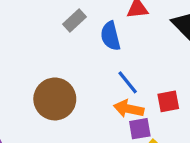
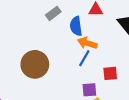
blue line: (128, 82) -> (84, 58), turned 63
orange arrow: (129, 109) -> (87, 43), moved

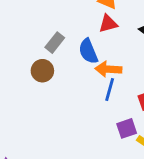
brown circle: (35, 64) -> (42, 71), moved, size x0.6

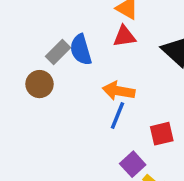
blue semicircle: (88, 51) -> (81, 50), moved
purple square: (127, 128) -> (133, 164), turned -30

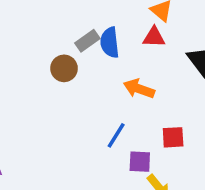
blue line: (117, 115) -> (116, 135), moved
purple square: (133, 164) -> (140, 162), turned 35

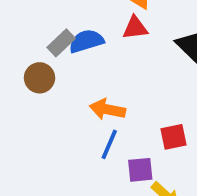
blue semicircle: (110, 42) -> (86, 41), turned 88
orange arrow: (139, 89) -> (107, 109), moved

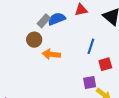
orange arrow: (107, 109) -> (51, 54), moved
blue line: (109, 144) -> (91, 46), moved

